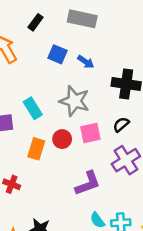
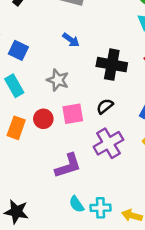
blue square: (58, 54) -> (18, 50), moved
gray star: (75, 101) -> (58, 80), size x0.7

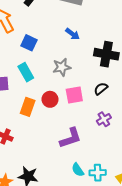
gray star: (58, 80) -> (62, 67), turned -30
purple cross: (108, 143) -> (104, 119), size x0.6

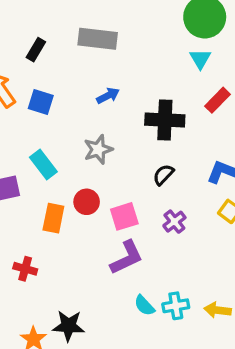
blue arrow: (72, 34) -> (108, 96), turned -56
blue square: (29, 43) -> (41, 102), moved
pink square: (74, 95) -> (124, 216), moved

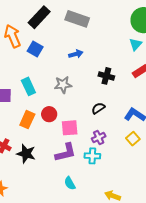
black rectangle: (36, 50) -> (39, 17), size x1.6
black cross: (165, 120) -> (106, 76), size x0.7
cyan cross: (176, 306) -> (92, 156), moved
black star: (69, 326) -> (26, 154), moved

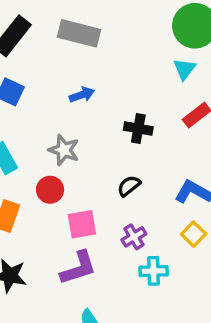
gray star: (63, 85) -> (64, 150), turned 30
red circle: (49, 114) -> (50, 190), moved
cyan cross: (92, 156) -> (154, 271), moved

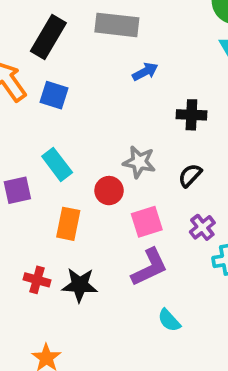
blue arrow: (82, 95) -> (145, 72), moved
gray star: (64, 150) -> (139, 162), moved

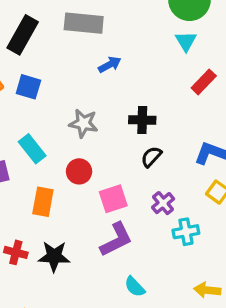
black cross: (191, 115) -> (142, 120), moved
gray star: (139, 162) -> (83, 123), moved

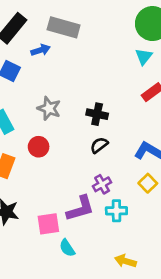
blue arrow: (110, 65) -> (41, 50), moved
pink square: (113, 199) -> (48, 224), moved
purple L-shape: (116, 240) -> (80, 208), moved

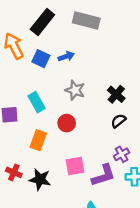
blue arrow: (41, 50) -> (66, 56), moved
black cross: (97, 114) -> (116, 94), turned 30
pink square: (48, 224) -> (75, 166), moved

